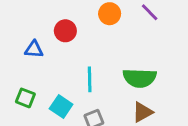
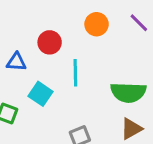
cyan line: (90, 79) -> (75, 73), moved
cyan square: (61, 106) -> (40, 94), moved

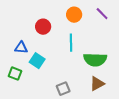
blue triangle: (16, 62) -> (21, 48), moved
cyan line: (75, 73) -> (71, 43), moved

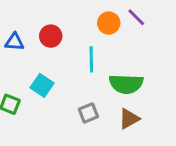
orange circle: (74, 15) -> (109, 23), moved
blue triangle: (21, 48) -> (14, 42), moved
gray square: (63, 89) -> (88, 113), moved

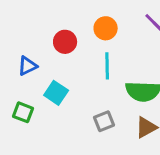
orange circle: (109, 23) -> (106, 28), moved
blue triangle: (14, 42) -> (28, 66), moved, turned -30

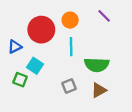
red circle: (65, 42) -> (41, 30), size x1.6
green square: (23, 112) -> (20, 80), moved

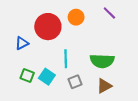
cyan line: (71, 47) -> (66, 59), moved
cyan square: (35, 66) -> (47, 77), moved

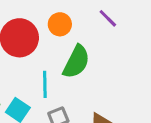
green semicircle: (102, 61) -> (76, 62), moved, turned -65

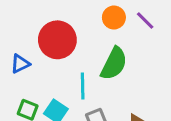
orange circle: (60, 24) -> (114, 18), moved

